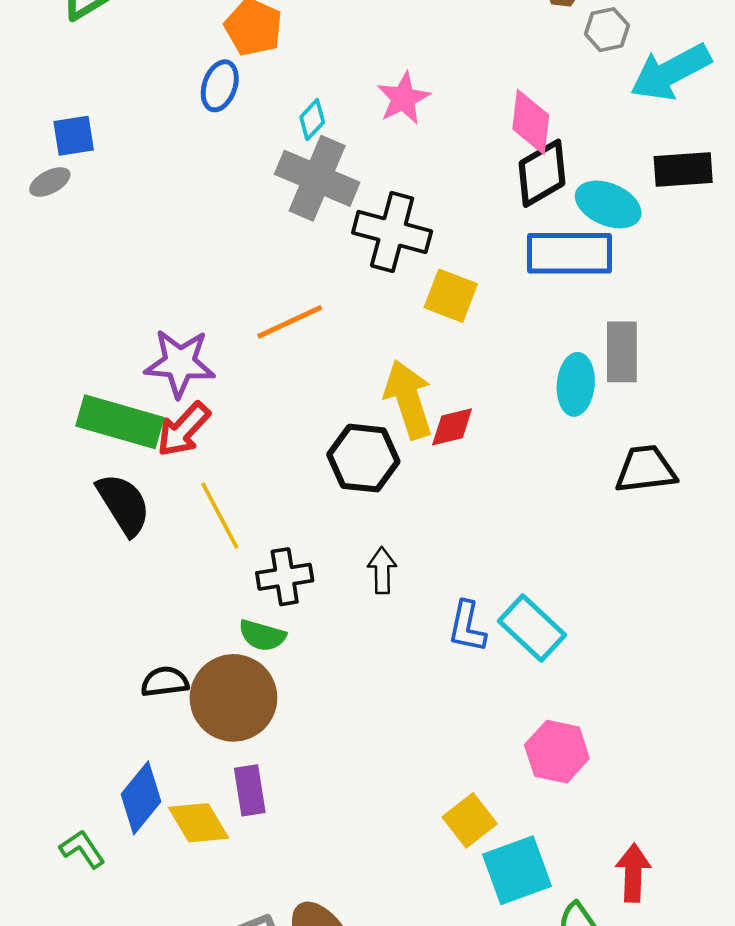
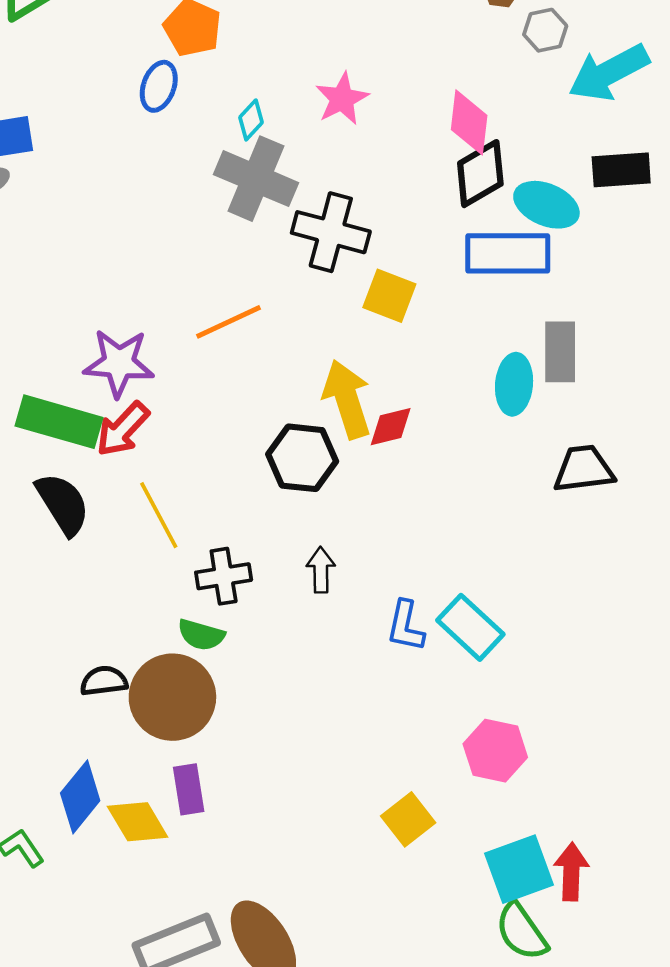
cyan square: (517, 870) -> (519, 869), moved

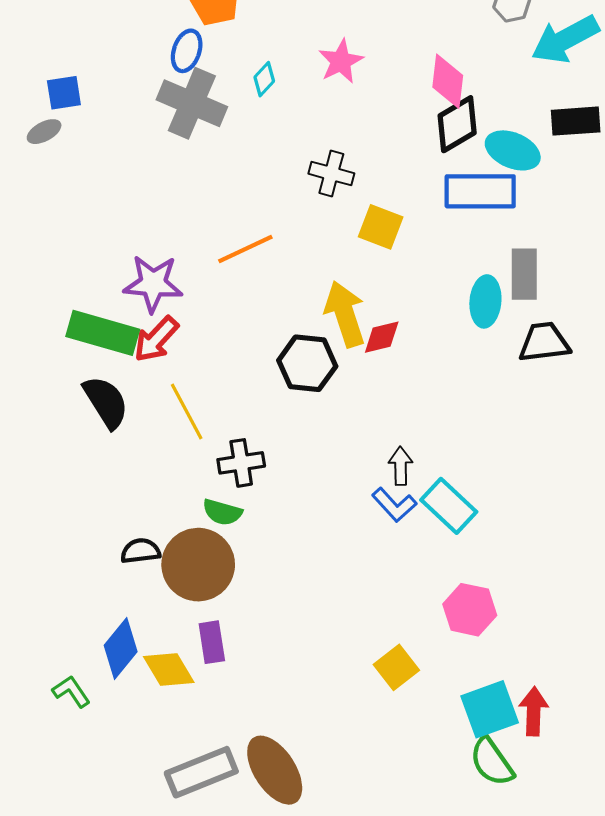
gray cross: (256, 179) -> (192, 103), moved
black cross: (331, 232) -> (331, 174), size x0.7
black trapezoid: (584, 469) -> (544, 342), moved
black arrow: (321, 570) -> (401, 466), moved
blue L-shape: (406, 626) -> (394, 505), turned -54

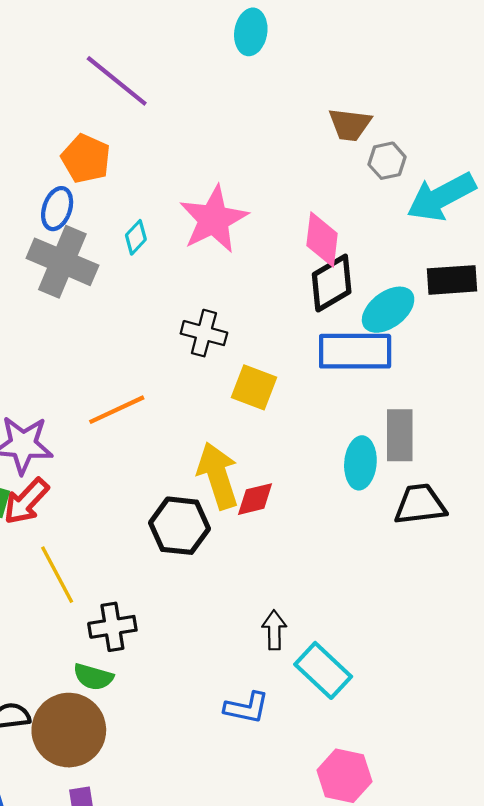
pink star: (341, 61) -> (214, 219), size x1.5
cyan ellipse: (513, 150) -> (388, 310), turned -60
blue L-shape: (394, 505) -> (247, 708), moved, turned -36

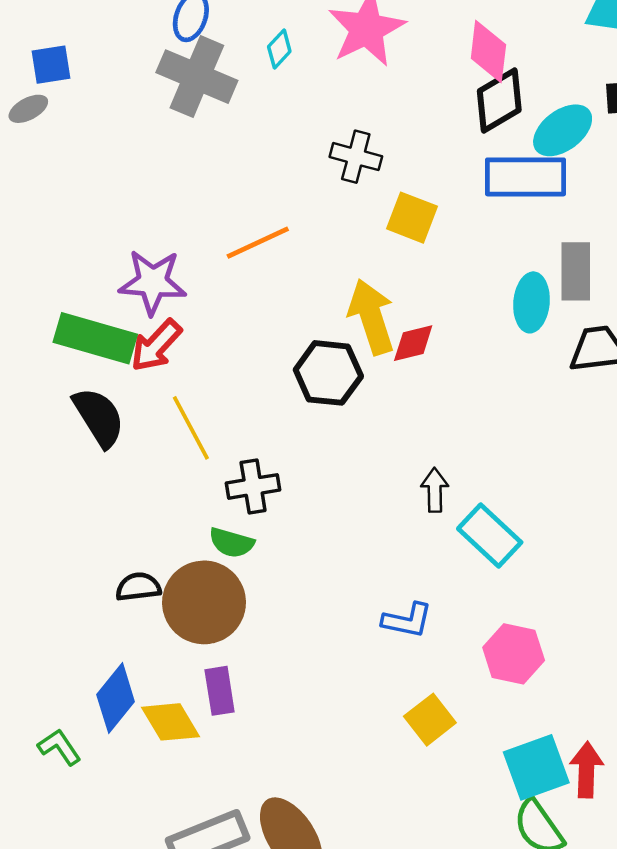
blue L-shape: (247, 708) -> (407, 620), moved

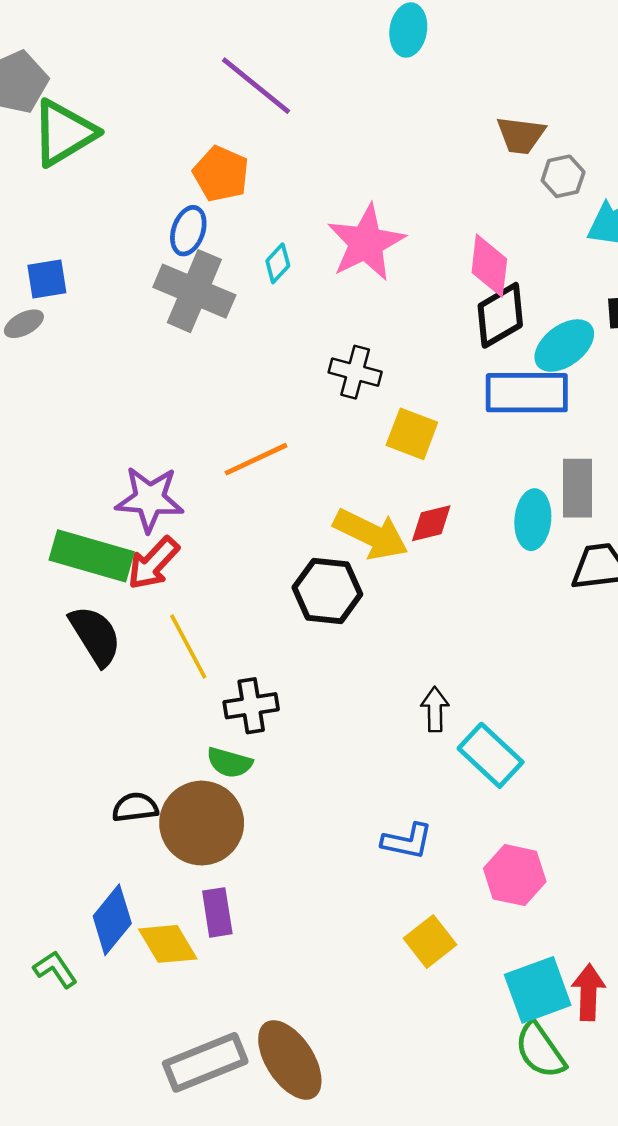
yellow arrow: (371, 317) -> (371, 534), turned 134
red diamond: (413, 343) -> (431, 523), moved

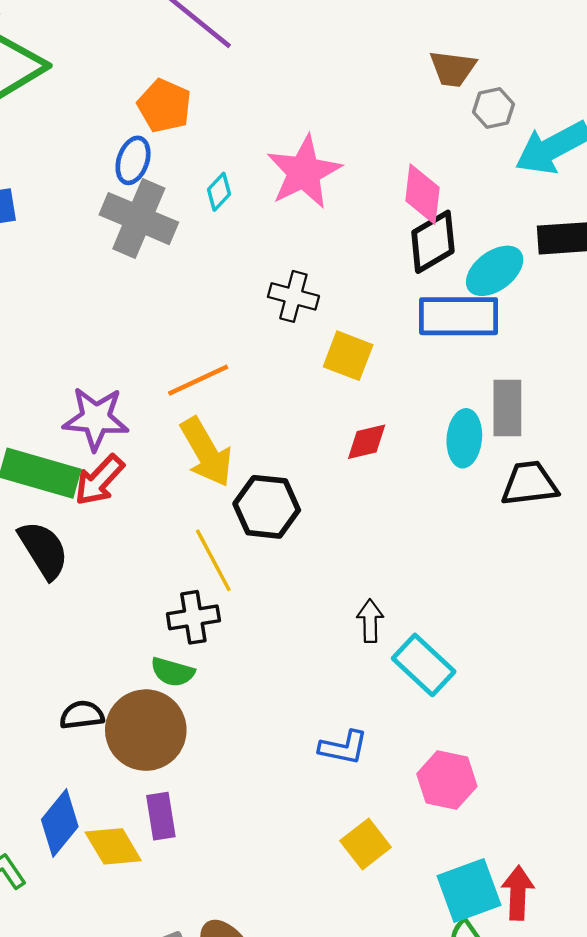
yellow arrow: (371, 534) -> (206, 452), moved, turned 34
yellow line: (188, 647) -> (213, 560), moved

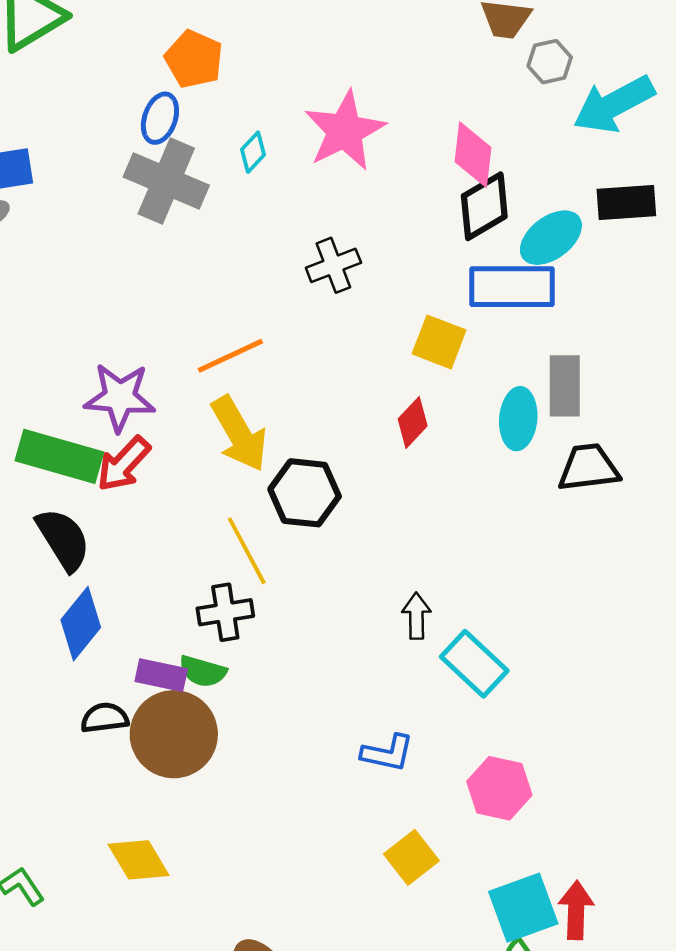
black cross: (293, 296) -> (333, 265), turned -36
yellow square: (348, 356) -> (439, 342), moved
red diamond: (367, 442) -> (413, 422), turned -33
purple rectangle: (161, 816) -> (161, 675), moved, turned -69
blue diamond: (60, 823) -> (81, 624), moved

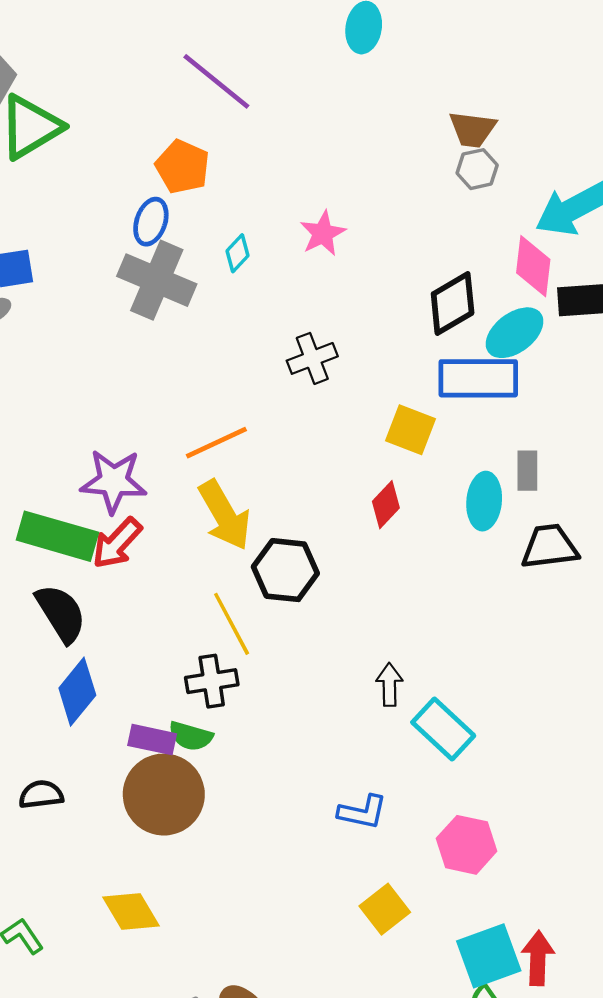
gray hexagon: (550, 62) -> (477, 169), moved
pink star: (345, 131) -> (323, 233), size x0.6
pink diamond: (473, 155) -> (533, 266), moved
gray rectangle: (565, 386) -> (527, 471), size x0.7
black semicircle: (105, 718) -> (41, 795), moved

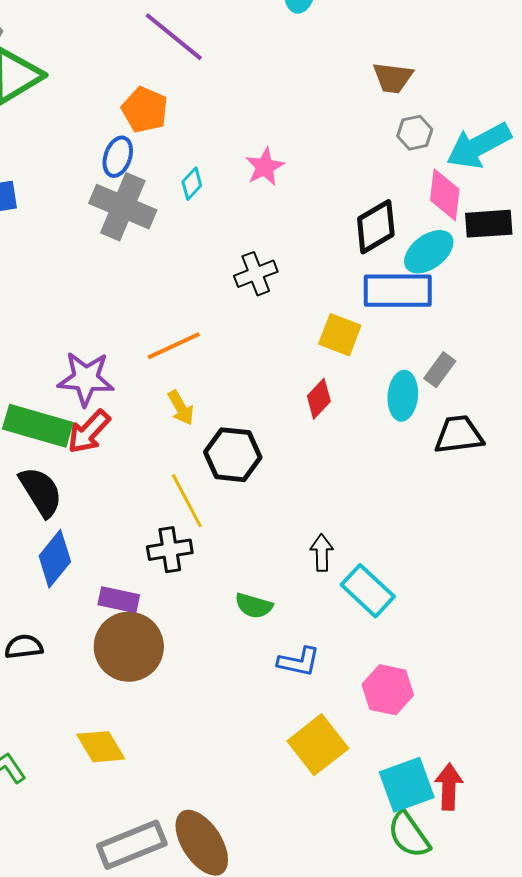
gray hexagon: (477, 169) -> (415, 133), moved
gray rectangle: (527, 471) -> (440, 370), turned 36
yellow arrow: (225, 515) -> (181, 408), size x0.6
green semicircle: (191, 736) -> (254, 606), moved
yellow square: (385, 909) -> (318, 745), size x1.4

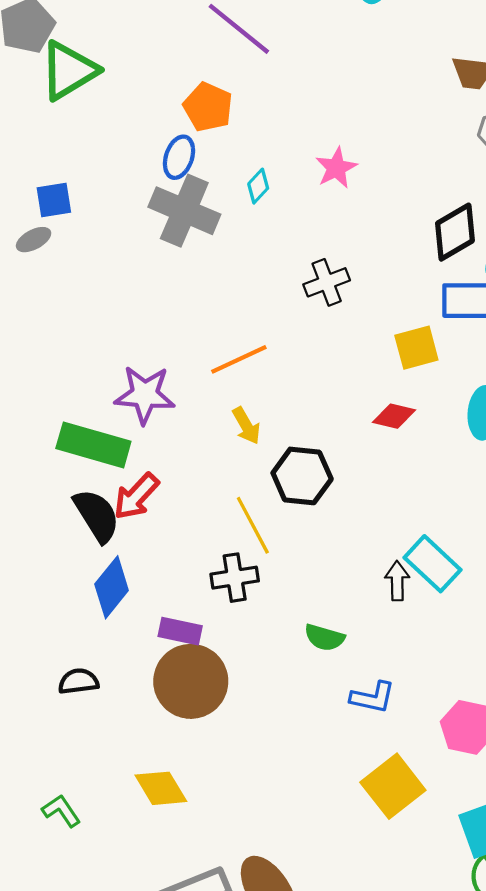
yellow square: (340, 335) -> (416, 348), turned -36
red diamond: (319, 399) -> (394, 416), turned 60
red arrow: (89, 432) -> (136, 496), moved
cyan rectangle: (368, 591) -> (433, 564), moved

